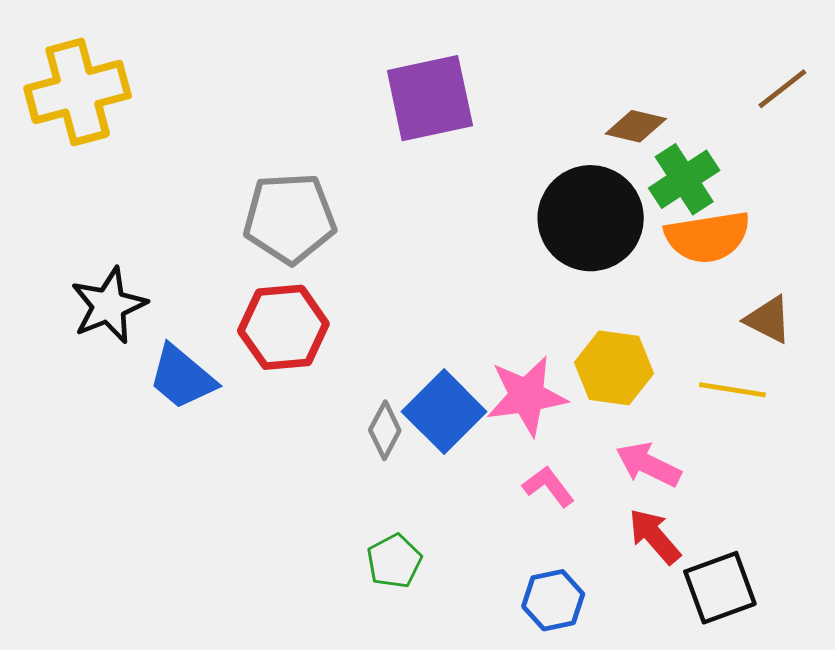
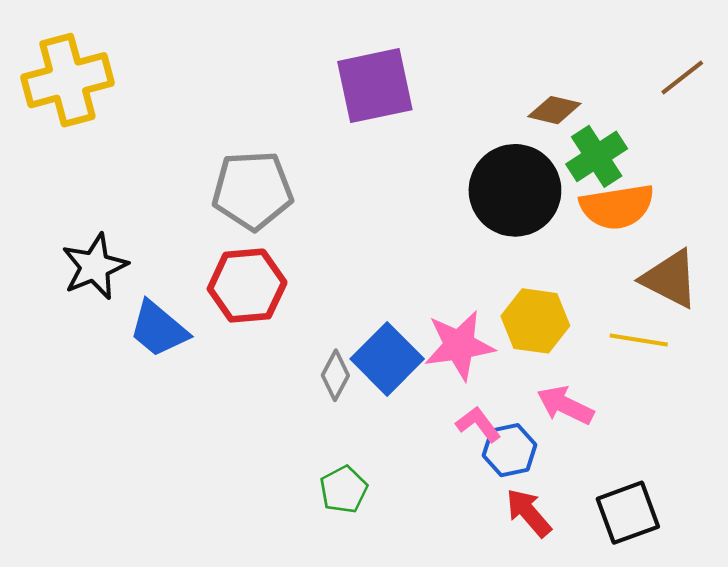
brown triangle: (768, 320) -> (670, 279), size x1.4
red arrow: (654, 536) -> (529, 513), moved
blue hexagon: (553, 600) -> (510, 450), moved

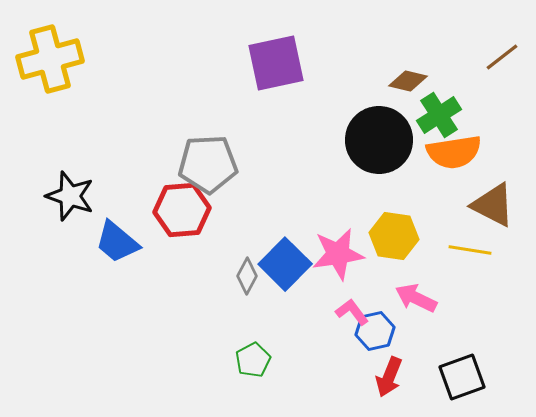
gray pentagon: (252, 190) -> (208, 164), moved
black star: (95, 266) -> (70, 196), turned -30
red arrow: (529, 513) -> (389, 377), turned -117

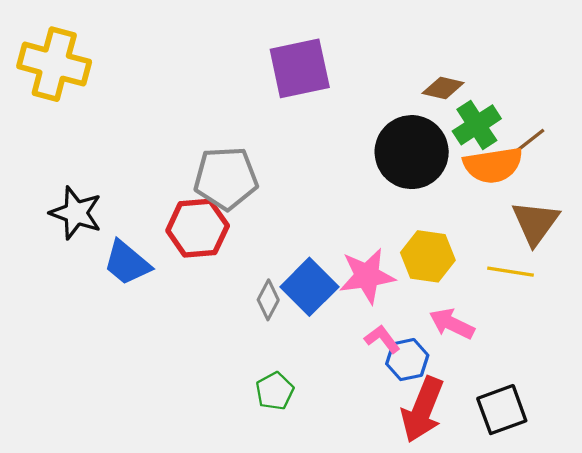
brown line: (502, 57) -> (528, 142), moved
yellow cross: (50, 59) -> (54, 64), turned 30
brown triangle: (493, 205) -> (535, 223), turned 39
red arrow: (389, 377) -> (422, 410), size x1.5

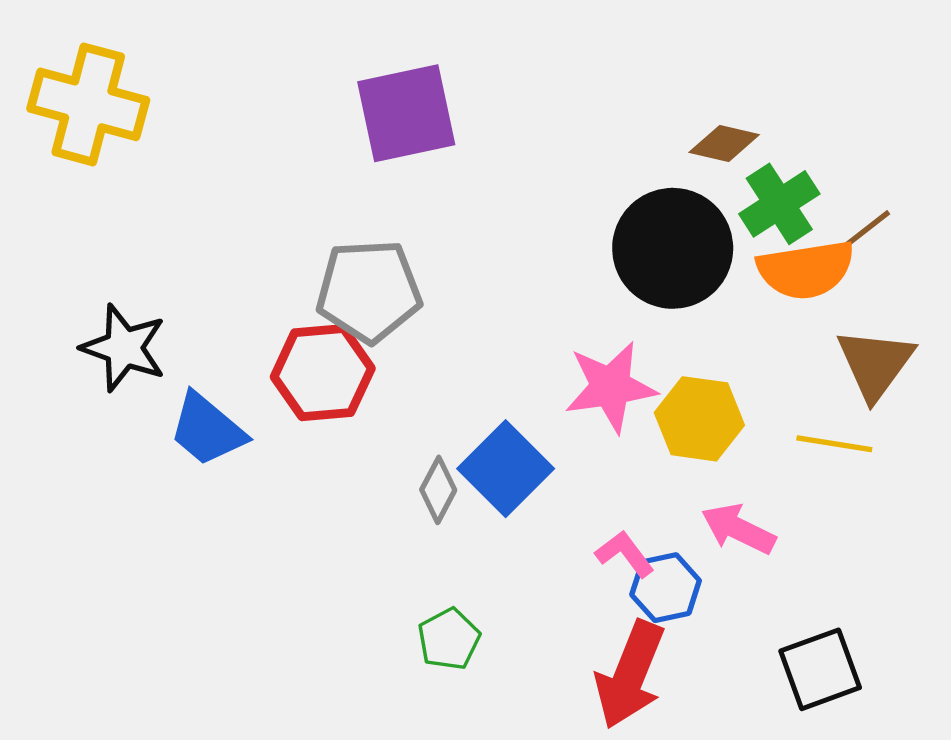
purple square: (300, 68) -> (406, 113), moved
pink star: (367, 276) -> (611, 387), moved
red arrow: (422, 410) -> (630, 675), moved

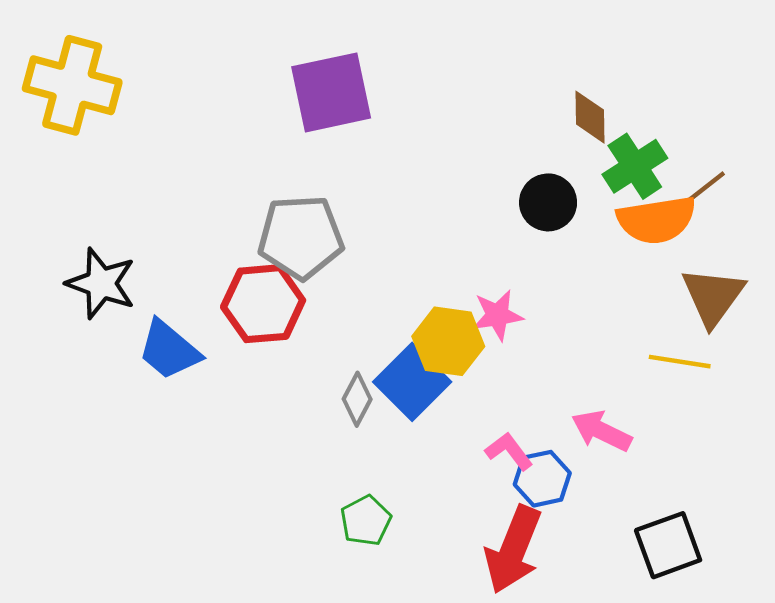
brown diamond: (724, 144) -> (590, 117), turned 76
black circle: (673, 248) -> (548, 202), size x0.6
pink star: (611, 387) -> (497, 315), size x0.7
yellow hexagon: (699, 419) -> (448, 341), moved

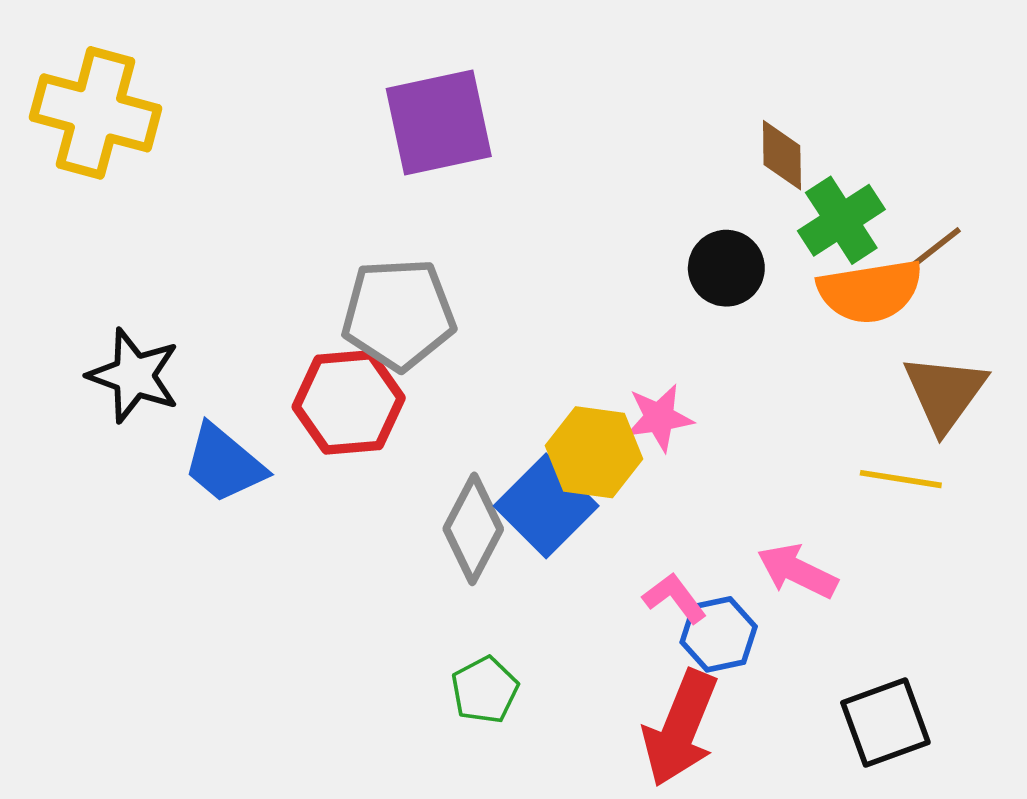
gray diamond: (357, 399) -> (473, 529), size x1.5

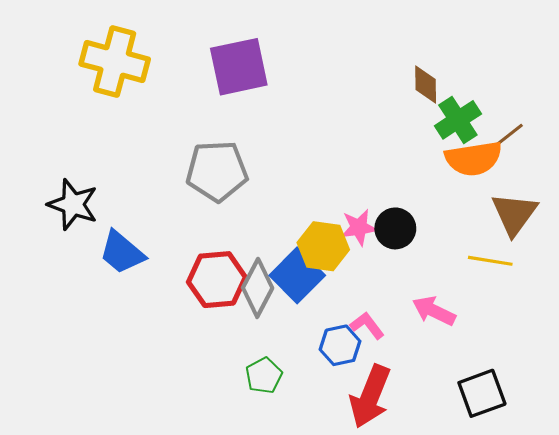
yellow cross: (96, 113) -> (115, 62), moved
black circle: (726, 268) -> (395, 228), moved
red hexagon: (349, 402) -> (217, 280), moved
blue hexagon: (719, 634) -> (340, 345), moved

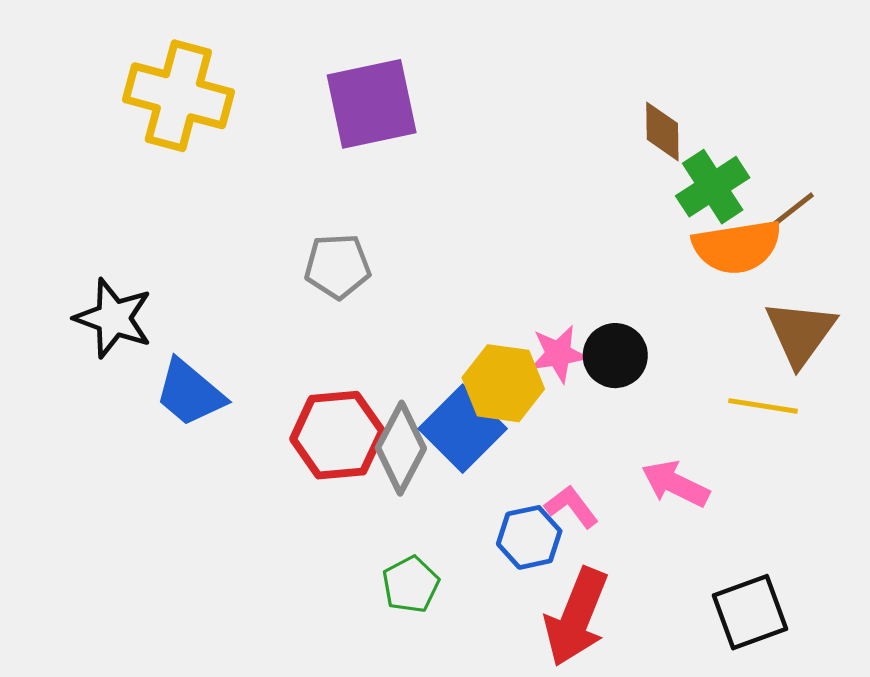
gray pentagon: (217, 171) -> (338, 266), size x0.7

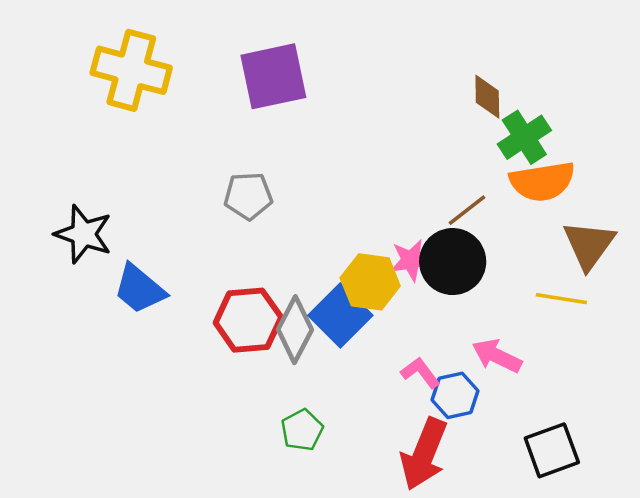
brown line: (789, 213) -> (467, 210), moved
black circle: (615, 356) -> (453, 262), size x1.4
blue hexagon: (529, 537) -> (455, 395), moved

